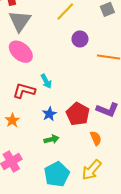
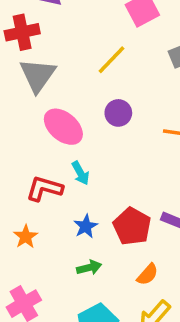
purple circle: (80, 39) -> (118, 113), moved
pink ellipse: (21, 52) -> (63, 127), moved
orange semicircle: (96, 138) -> (148, 274), moved, turned 64

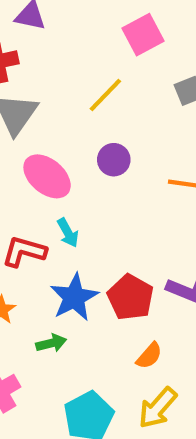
blue star: (86, 226) -> (74, 297), size x1.6
green arrow: (89, 268) -> (51, 343), moved

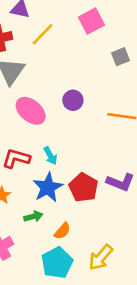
yellow line: (105, 95) -> (43, 34), moved
cyan arrow: (68, 233) -> (50, 156), moved
orange semicircle: (149, 356) -> (62, 231), moved

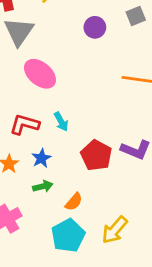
purple circle: (73, 100) -> (95, 27), moved
blue star: (48, 187) -> (41, 158), moved, size x0.6

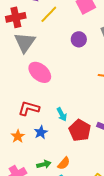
cyan arrow: (61, 122) -> (62, 114), moved
green arrow: (43, 186) -> (44, 164), moved

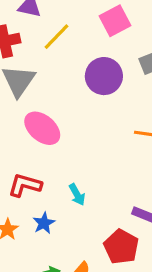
purple circle: (79, 39) -> (104, 76), size x1.5
red pentagon: (80, 130) -> (121, 247), moved

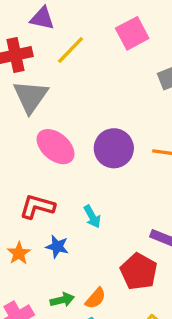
purple circle: (104, 76) -> (114, 148), moved
blue star: (44, 223) -> (57, 247), turned -30

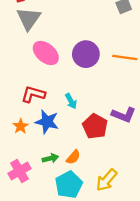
blue star: (57, 247) -> (47, 122), size x1.5
red pentagon: (139, 272) -> (95, 126), moved

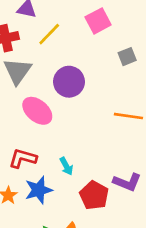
purple circle: (86, 54) -> (69, 82), moved
blue star: (47, 122) -> (39, 190), turned -30

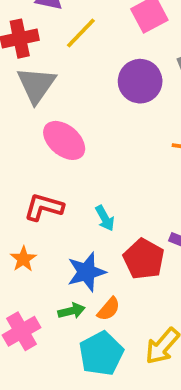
purple circle: (69, 82) -> (140, 81), moved
blue star: (39, 190) -> (86, 272), moved

